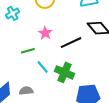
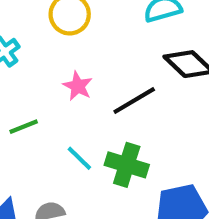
green line: (28, 51) -> (24, 127), moved

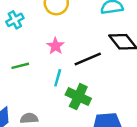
cyan line: (79, 158) -> (58, 78), moved, turned 54

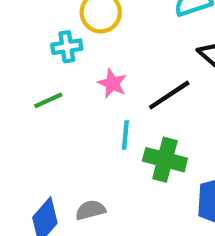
cyan cross: (15, 20) -> (67, 47), moved, turned 30
green line: (20, 66) -> (48, 100), moved

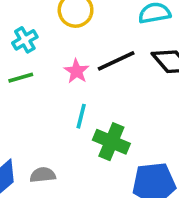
cyan cross: (67, 47) -> (25, 40), moved, turned -30
black line: (169, 95) -> (116, 61), moved

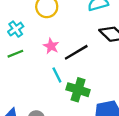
black line: (116, 61) -> (76, 52), moved
cyan line: (81, 116) -> (57, 75), turned -35

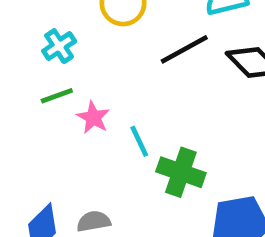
pink star: (51, 46) -> (93, 118), moved
black line: (76, 52) -> (184, 49), moved

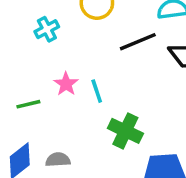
green line: (57, 96) -> (28, 104), moved
cyan line: (139, 141) -> (97, 91), moved

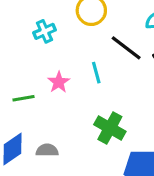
black line: (138, 42) -> (126, 48), turned 56
cyan line: (97, 91) -> (96, 73), moved

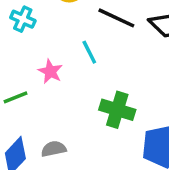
cyan cross: (44, 31) -> (23, 19), turned -30

